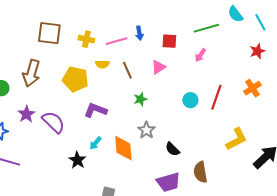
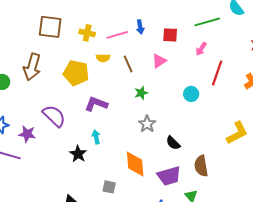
red line: (216, 97) -> (217, 73), moved
purple star: (26, 114) -> (27, 134), moved, turned -30
cyan arrow: (95, 143) -> (96, 137), turned 128
orange diamond: (123, 148) -> (135, 164), moved

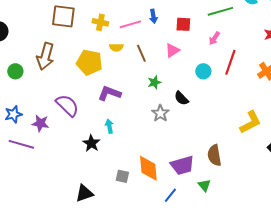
cyan circle: (191, 94) -> (203, 71), moved
black semicircle: (173, 143) -> (181, 98), moved
orange diamond: (135, 164) -> (148, 168), moved

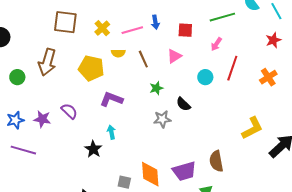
yellow cross: (100, 22) -> (102, 28), turned 35
purple semicircle: (67, 105) -> (69, 111), size x0.7
gray star: (160, 113) -> (162, 119), turned 30
purple star: (40, 123) -> (42, 119), moved

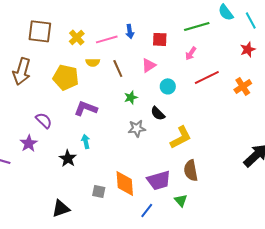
red line: (232, 68) -> (207, 77), turned 45
cyan circle: (205, 77) -> (168, 86), moved
purple star: (42, 119) -> (29, 143), moved, turned 30
yellow L-shape: (252, 128) -> (181, 137), moved

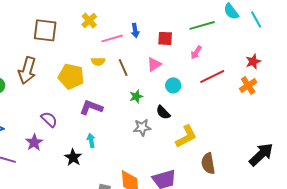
yellow cross: (77, 37) -> (89, 20), moved
red star: (248, 49) -> (253, 61), moved
brown semicircle: (191, 170) -> (208, 163), moved

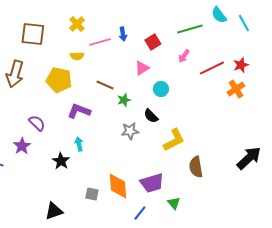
red square: (165, 38) -> (153, 42), turned -35
yellow semicircle: (98, 61) -> (77, 56), moved
brown line: (123, 67) -> (105, 85), moved, turned -42
red line: (212, 76) -> (212, 68), moved

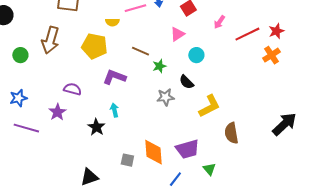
purple semicircle: (37, 123) -> (72, 89), turned -30

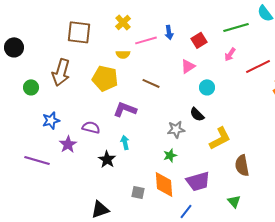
green star: (159, 66) -> (170, 155), moved
purple semicircle: (72, 89) -> (91, 127), moved
blue star: (18, 98) -> (51, 120), moved
green triangle: (209, 169) -> (234, 201), moved

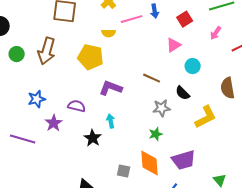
brown line: (151, 83) -> (152, 78), moved
green circle: (31, 87) -> (17, 54), moved
brown semicircle: (242, 165) -> (228, 88), moved

